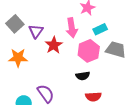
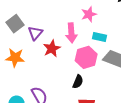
cyan rectangle: (100, 29) -> (100, 37), turned 32
black semicircle: (83, 76) -> (78, 82), turned -64

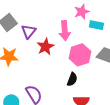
cyan rectangle: (100, 37) -> (96, 25), moved

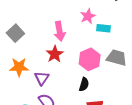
purple triangle: (29, 31) -> (42, 78), moved
pink arrow: (65, 31) -> (60, 31), moved

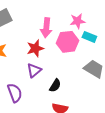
pink hexagon: (90, 59) -> (67, 42), moved
purple triangle: (42, 78) -> (34, 70), moved

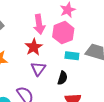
cyan rectangle: (89, 37) -> (72, 56), moved

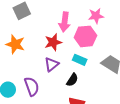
cyan rectangle: (72, 56) -> (80, 60), moved

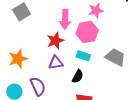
orange star: (15, 44) -> (18, 59), moved, turned -30
purple triangle: (52, 64) -> (56, 63), turned 35

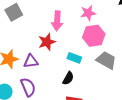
pink hexagon: (87, 32) -> (94, 36), moved
purple triangle: (56, 63) -> (31, 61), moved

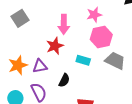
black semicircle: (68, 78) -> (64, 80), moved

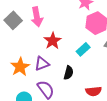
pink arrow: (64, 24) -> (37, 17), moved
cyan rectangle: (83, 60) -> (83, 49), turned -48

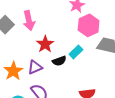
black semicircle: (69, 73) -> (59, 61), moved, turned 56

